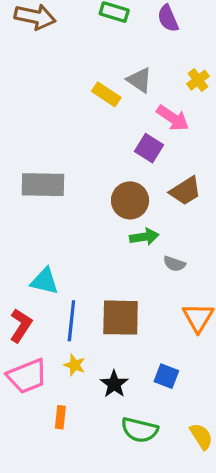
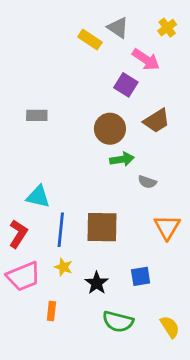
gray rectangle: (43, 185) -> (37, 115), size x0.6
blue square: (166, 376) -> (141, 276), turned -30

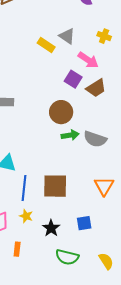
yellow cross: (167, 28) -> (104, 36), turned -32
brown trapezoid: (157, 121) -> (96, 88), moved
gray semicircle: (147, 182) -> (95, 139), moved, size x1.6

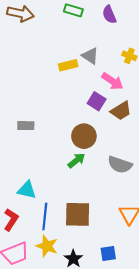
yellow rectangle: (46, 45) -> (68, 65), turned -48
green arrow: (70, 135) -> (77, 160), moved, turned -30
yellow star: (26, 216) -> (47, 246), size x1.5

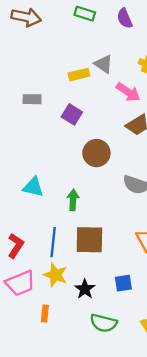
purple square: (97, 101) -> (72, 114), moved
gray rectangle: (26, 126) -> (32, 99), moved
green arrow: (77, 160) -> (73, 200), moved, turned -48
cyan triangle: (27, 190) -> (33, 187), moved

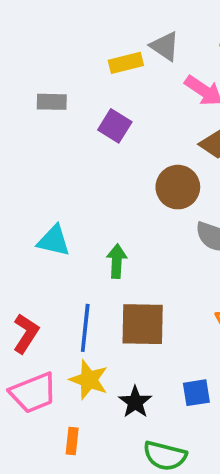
brown circle: (96, 153) -> (178, 187), moved

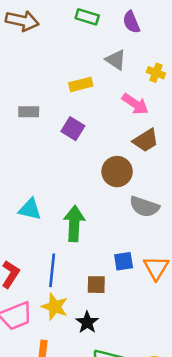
gray triangle: (165, 46) -> (116, 60), moved
green arrow: (117, 261) -> (74, 224), size x1.5
brown square: (143, 324) -> (96, 285), moved, size x0.6
blue square: (196, 393) -> (124, 261), moved

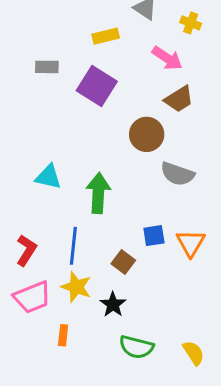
purple square: (73, 129) -> (97, 86), size x1.5
brown square: (96, 285) -> (123, 262), turned 36

